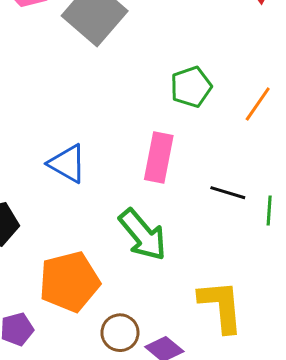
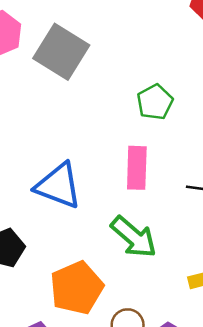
blue triangle: (67, 163) -> (58, 186), size x1.4

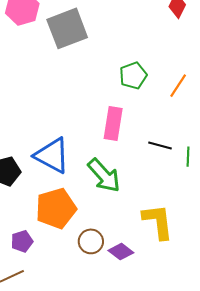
gray square: (61, 52) -> (67, 28), turned 30
blue triangle: (58, 186) -> (52, 155), moved

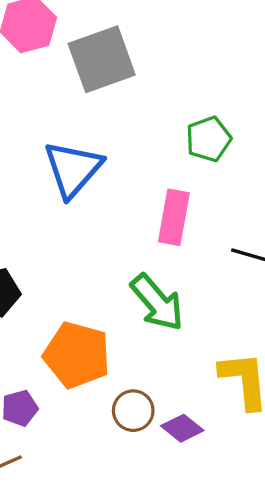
blue triangle: (52, 155) -> (73, 169), moved, turned 42
orange pentagon: (56, 208) -> (77, 355), turned 30

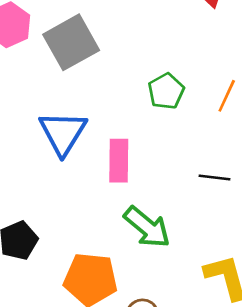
pink rectangle: (174, 217) -> (119, 161), moved

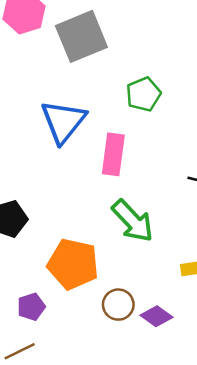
green pentagon: (166, 91) -> (143, 94), moved

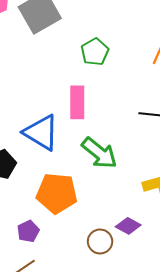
blue triangle: (63, 122) -> (41, 133), moved, turned -30
brown circle: (118, 305) -> (100, 241), moved

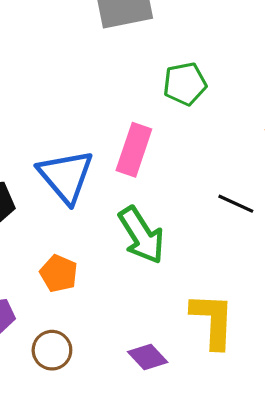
orange pentagon: (57, 193) -> (59, 273), size x0.6
brown circle: (100, 241) -> (52, 350), moved

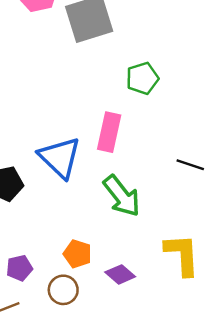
orange pentagon: (59, 273) -> (77, 254), moved
purple diamond: (148, 357) -> (120, 274), moved

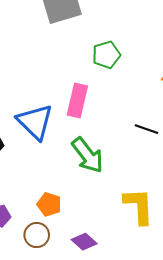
purple diamond: (120, 274) -> (84, 242), moved

